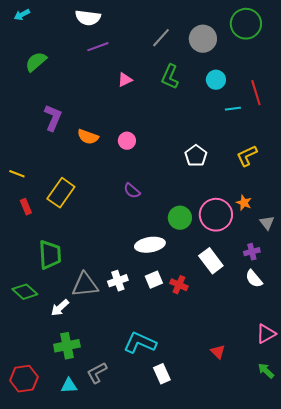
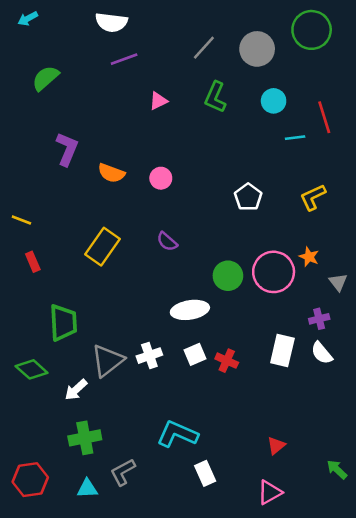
yellow rectangle: (61, 193) -> (103, 247), moved
white rectangle: (211, 261) -> (282, 350), moved, turned 50
gray triangle: (85, 285) -> (108, 361), turned -32
pink triangle: (266, 334) -> (270, 492), moved
red triangle: (218, 352) -> (276, 445), turned 35

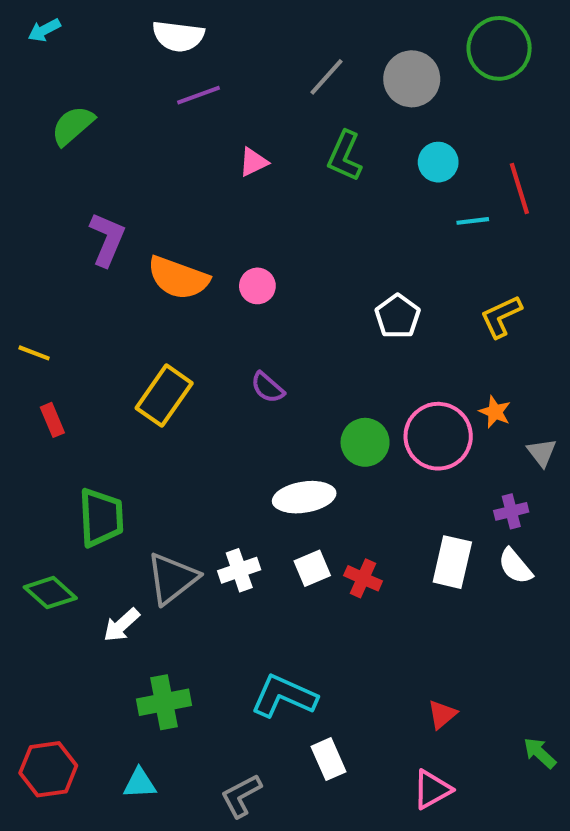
orange semicircle: (111, 173) -> (178, 278), size x1.4
green cross: (85, 438) -> (164, 702), moved
gray L-shape: (123, 472) -> (241, 796), moved

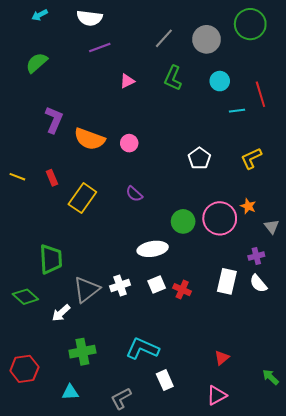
cyan arrow: (44, 30) -> (40, 15), moved
red rectangle: (52, 420) -> (52, 178), moved
red hexagon: (48, 769) -> (24, 369), moved

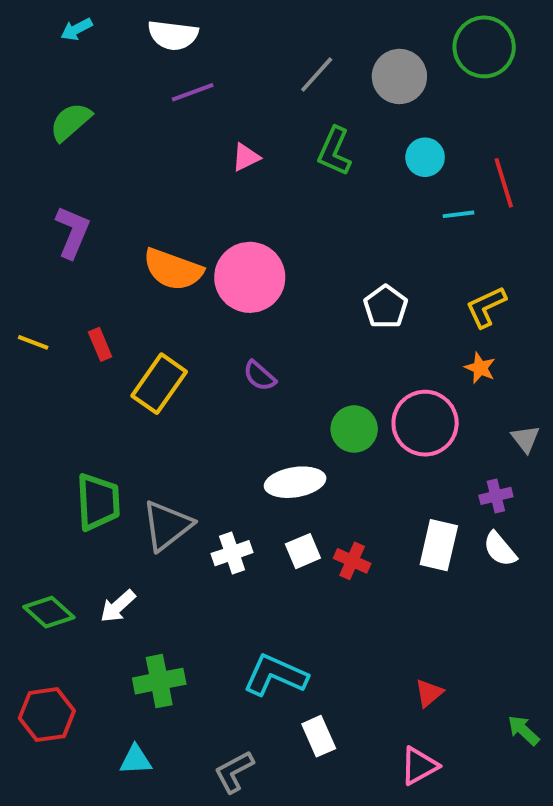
purple L-shape: (54, 120) -> (73, 232), moved
pink circle: (129, 143) -> (250, 277), size x2.0
orange star: (248, 206) -> (480, 368), moved
gray triangle: (86, 290) -> (167, 525), moved
green diamond: (25, 297) -> (49, 612), moved

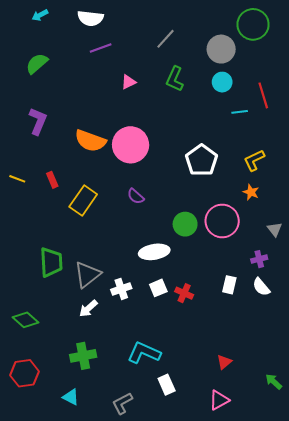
gray circle: (399, 76) -> (221, 49), moved
white pentagon: (386, 307) -> (202, 160), size x1.4
white rectangle: (439, 545) -> (229, 285), size x0.7
white arrow: (118, 606) -> (88, 308), moved
cyan triangle: (136, 760) -> (71, 397), turned 30

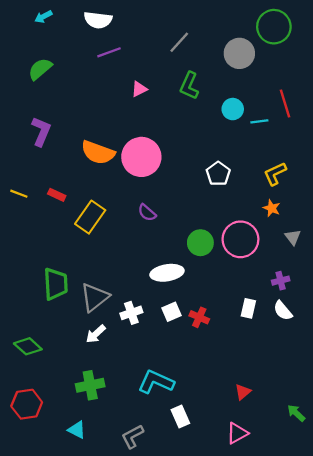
cyan circle: (222, 82) -> (233, 109), moved
white pentagon: (202, 160) -> (218, 174), size x0.7
red rectangle: (52, 180) -> (57, 195), turned -42
gray triangle: (275, 229) -> (293, 237), moved

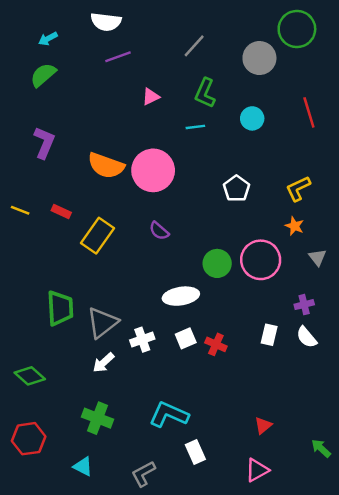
cyan arrow: (43, 17) -> (48, 39), moved
cyan line: (259, 121) -> (195, 127), moved
green cross: (90, 385) -> (97, 418), turned 32

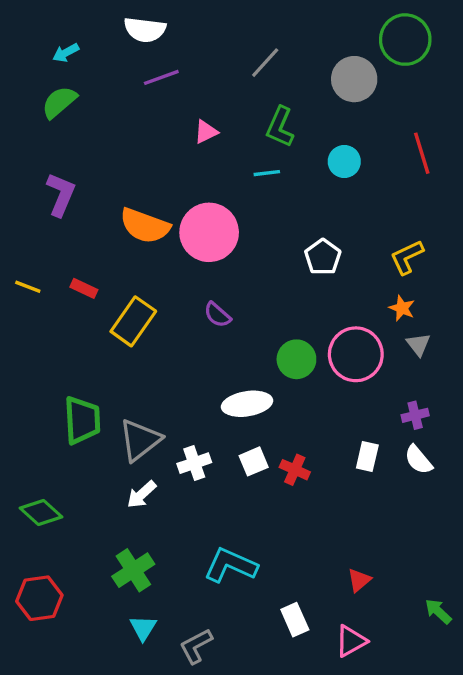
gray triangle: (317, 257) -> (418, 344), moved
green cross: (97, 418) -> (133, 570), turned 36
white rectangle: (195, 452) -> (295, 620), moved
cyan triangle: (83, 466) -> (143, 628), moved, turned 35

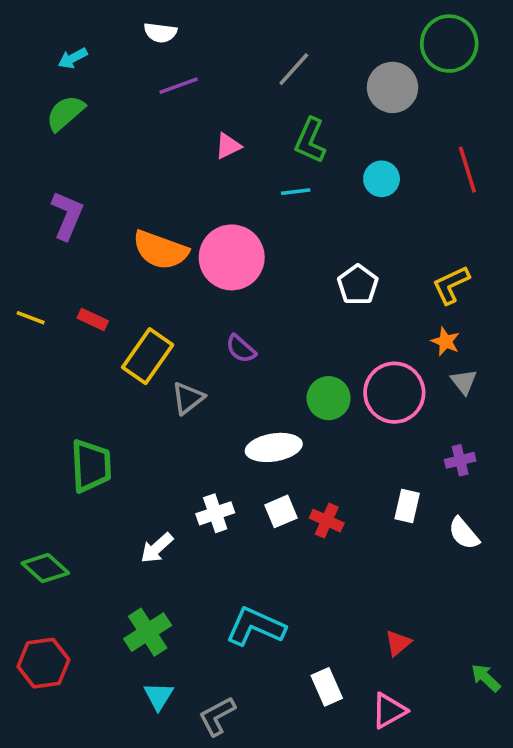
white semicircle: (145, 30) -> (160, 33), size x0.7
gray triangle: (140, 440) -> (188, 398), moved, size x0.7
white semicircle: (418, 460) -> (464, 533), moved

